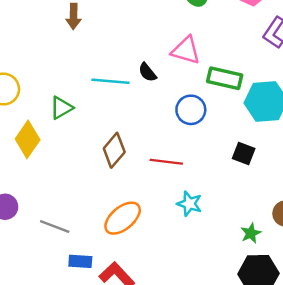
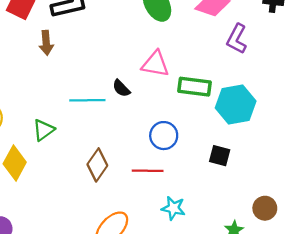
blue circle: (191, 110) -> (164, 136), moved

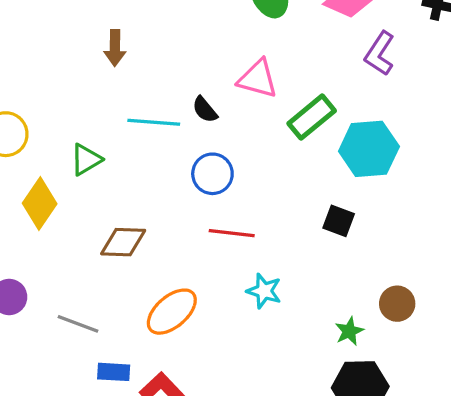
brown arrow: (46, 43) -> (115, 48), moved
green rectangle: (195, 87) -> (312, 117), turned -52
blue circle: (164, 136) -> (212, 174), moved
brown diamond: (97, 165) -> (123, 242), moved, turned 52

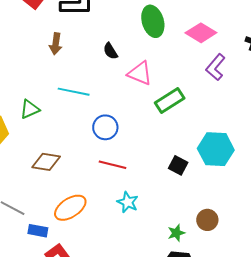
black semicircle: (205, 110) -> (110, 51), moved
cyan hexagon: (369, 149) -> (216, 149), moved
blue rectangle: (114, 372) -> (38, 231), moved

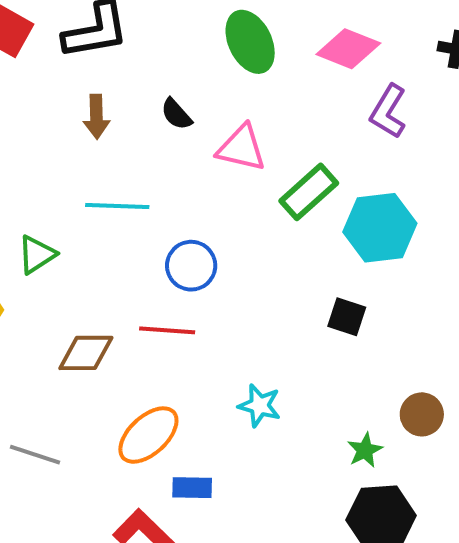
brown arrow: (56, 44) -> (96, 117), moved
cyan hexagon: (216, 149) -> (380, 228), moved
red line: (112, 165) -> (167, 330), moved
blue rectangle: (38, 231) -> (192, 488), moved

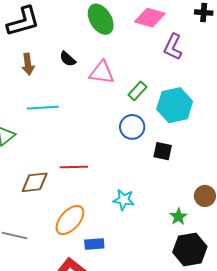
green rectangle: (309, 192) -> (137, 91), size x0.7
blue circle: (191, 266) -> (132, 127), moved

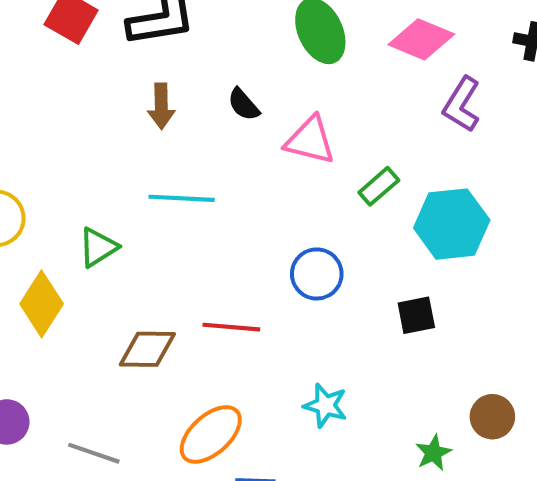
blue circle: (132, 127) -> (317, 274), moved
black square: (163, 151) -> (416, 315), turned -30

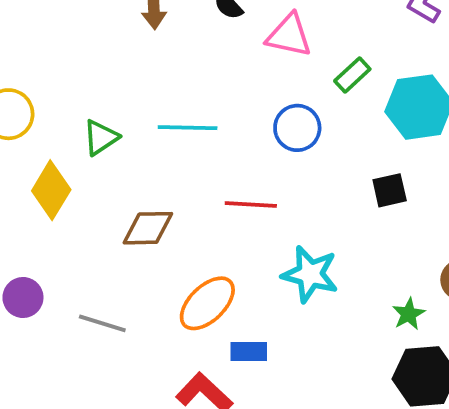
cyan line: (182, 198) -> (188, 128), moved
blue circle: (317, 274) -> (297, 128), moved
red line: (231, 327) -> (251, 205), moved
cyan star: (325, 406) -> (310, 274), size x1.4

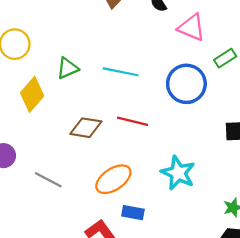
blue circle: (297, 128) -> (186, 84), size x1.4
red line: (251, 205) -> (132, 121), moved

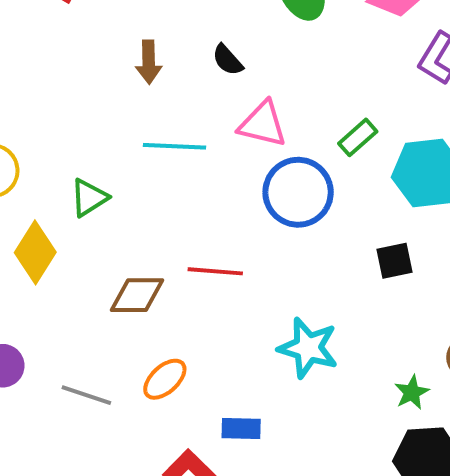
pink triangle: (192, 27) -> (263, 124), moved
cyan line: (121, 72) -> (175, 146), moved
orange ellipse: (113, 179) -> (165, 379), moved, size x0.7

